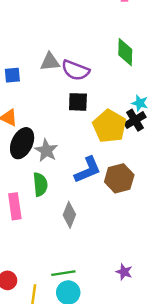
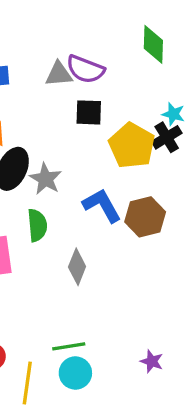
gray triangle: (50, 62) -> (59, 74), moved
blue L-shape: (88, 170) -> (102, 205), turned -96
purple star: (124, 272) -> (152, 361), moved

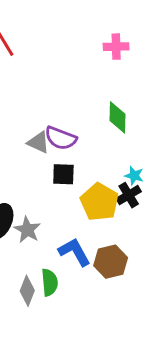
gray triangle: (59, 74) -> (38, 142), turned 30
green semicircle: (37, 225) -> (50, 282), moved
gray diamond: (77, 267) -> (27, 291), moved

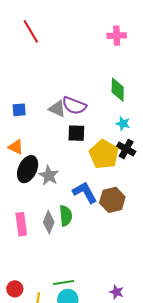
cyan star: (134, 176) -> (123, 124), moved
black cross: (129, 195) -> (126, 149), turned -30

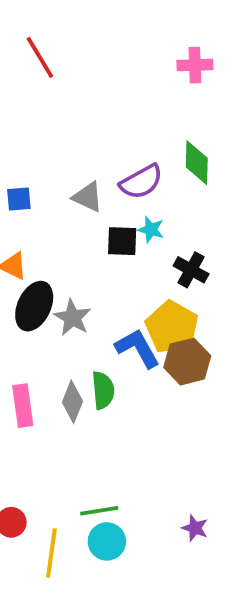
purple semicircle: (74, 106) -> (141, 182), moved, turned -50
cyan star: (123, 124) -> (151, 230), moved
black cross: (126, 149) -> (191, 270), moved
yellow pentagon: (104, 154) -> (172, 327), moved

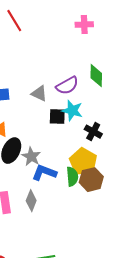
pink cross: (195, 65) -> (84, 25), moved
cyan star: (151, 230) -> (72, 111), size x1.5
blue L-shape: (137, 348) -> (44, 173), moved, turned -40
green semicircle: (103, 390) -> (72, 177), moved

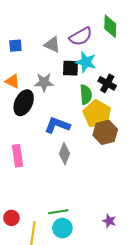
gray star: (31, 157) -> (44, 82), moved, turned -30
green semicircle: (72, 177) -> (86, 95), moved
gray diamond: (31, 201) -> (64, 154), moved

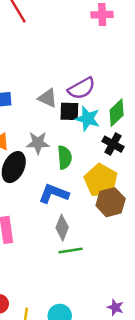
green diamond: (110, 26) -> (117, 113), moved, turned 45
black square: (71, 68) -> (69, 111), moved
green semicircle: (86, 95) -> (65, 157), moved
green line: (58, 212) -> (71, 251), moved

